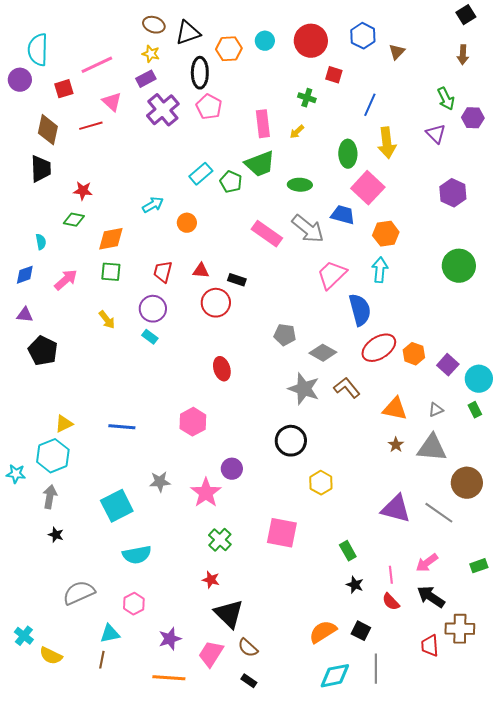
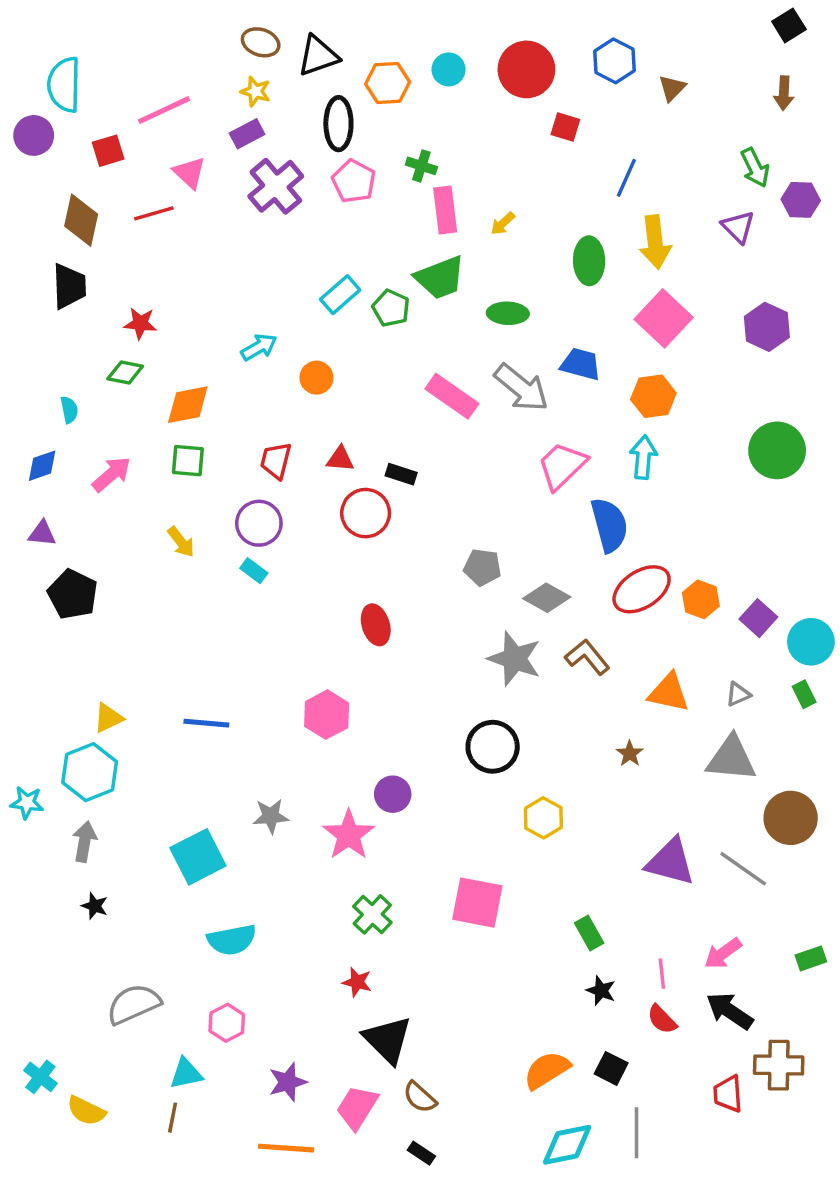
green cross: (307, 98) -> (421, 166), moved
pink square: (368, 188) -> (664, 318), moved
brown star: (396, 445) -> (630, 754), moved

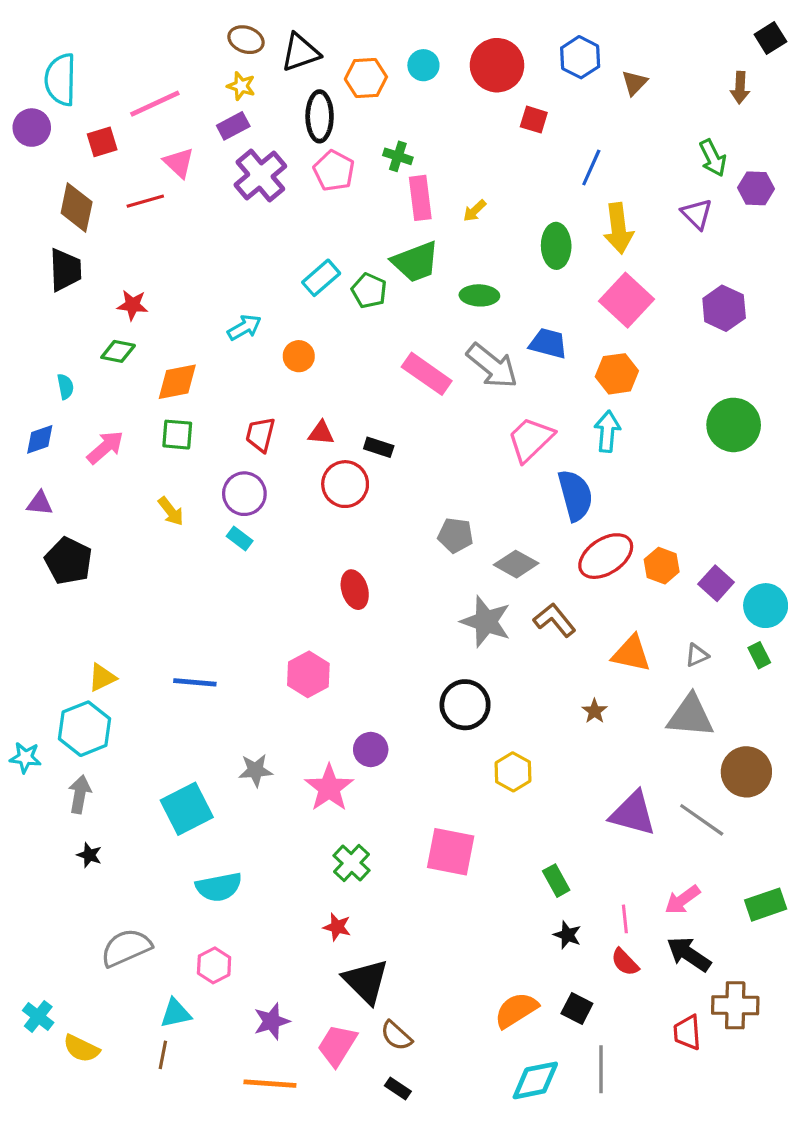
black square: (789, 25) -> (770, 38), moved
green rectangle: (811, 958) -> (766, 905), size x1.4

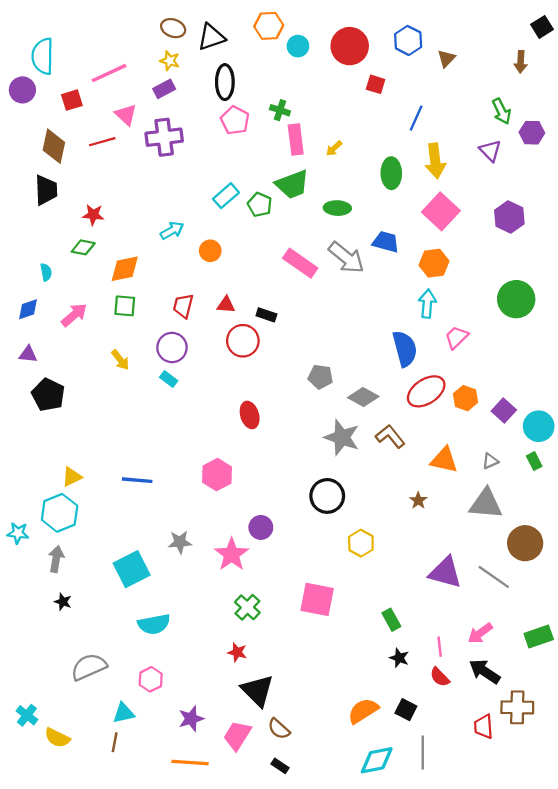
orange hexagon: (366, 78) -> (269, 26), moved
purple cross: (260, 176) -> (164, 137), moved, turned 33
pink trapezoid: (531, 439) -> (457, 337), moved, size x0.7

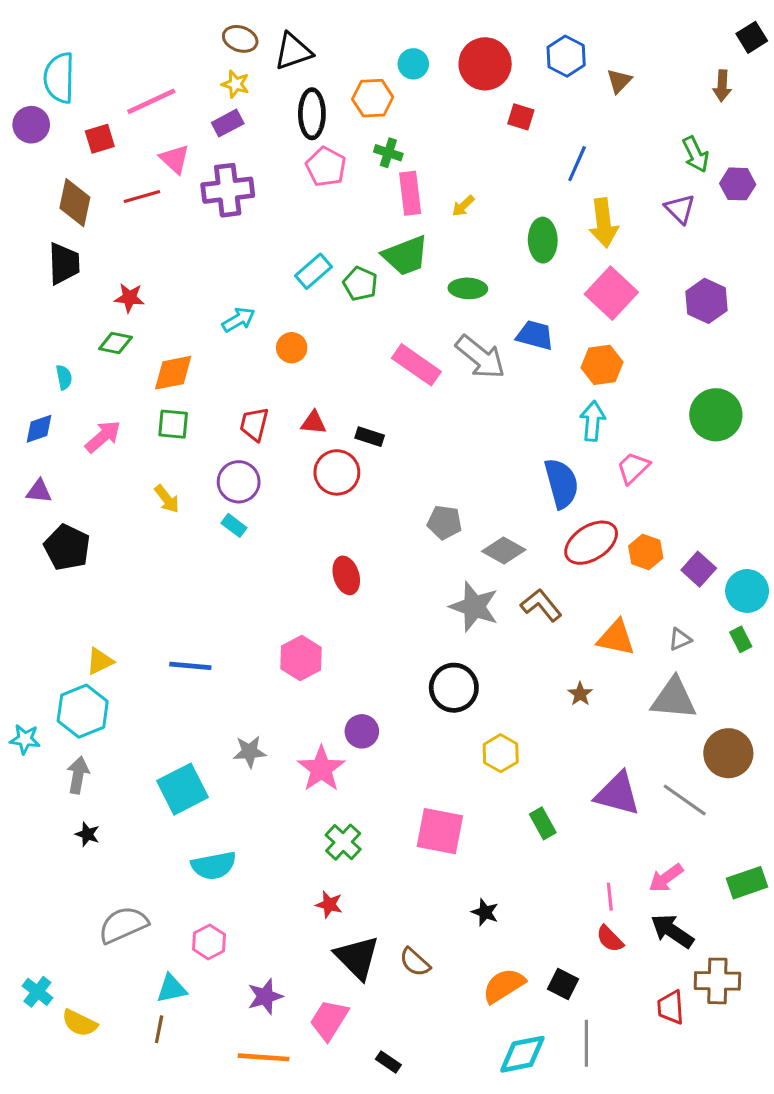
orange hexagon: (269, 26) -> (373, 98), moved
green rectangle: (391, 620) -> (543, 823), moved
black star: (399, 658) -> (485, 912), moved
brown semicircle: (279, 729) -> (415, 962), moved

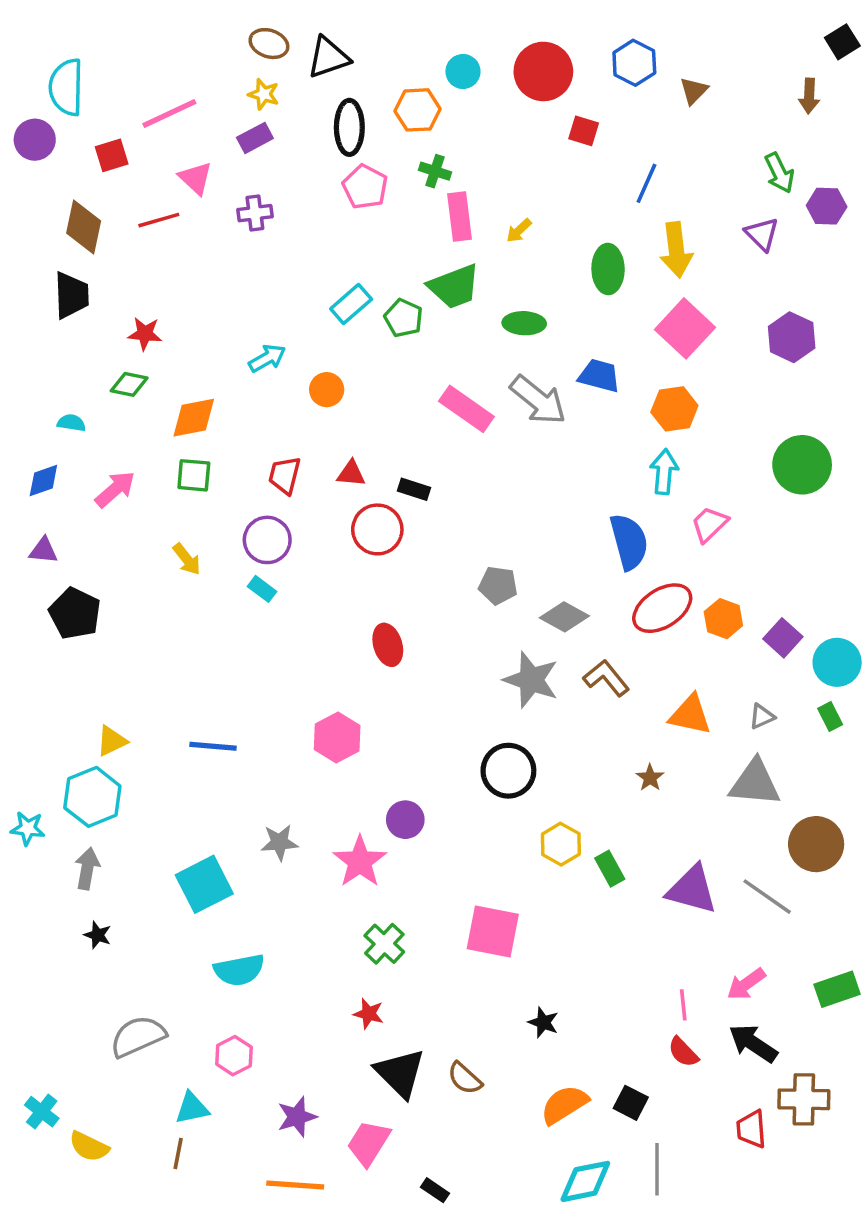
purple cross: (228, 190) -> (255, 213), size x0.6
cyan semicircle: (64, 377) -> (71, 423), turned -70
green rectangle: (543, 823) -> (610, 869), moved

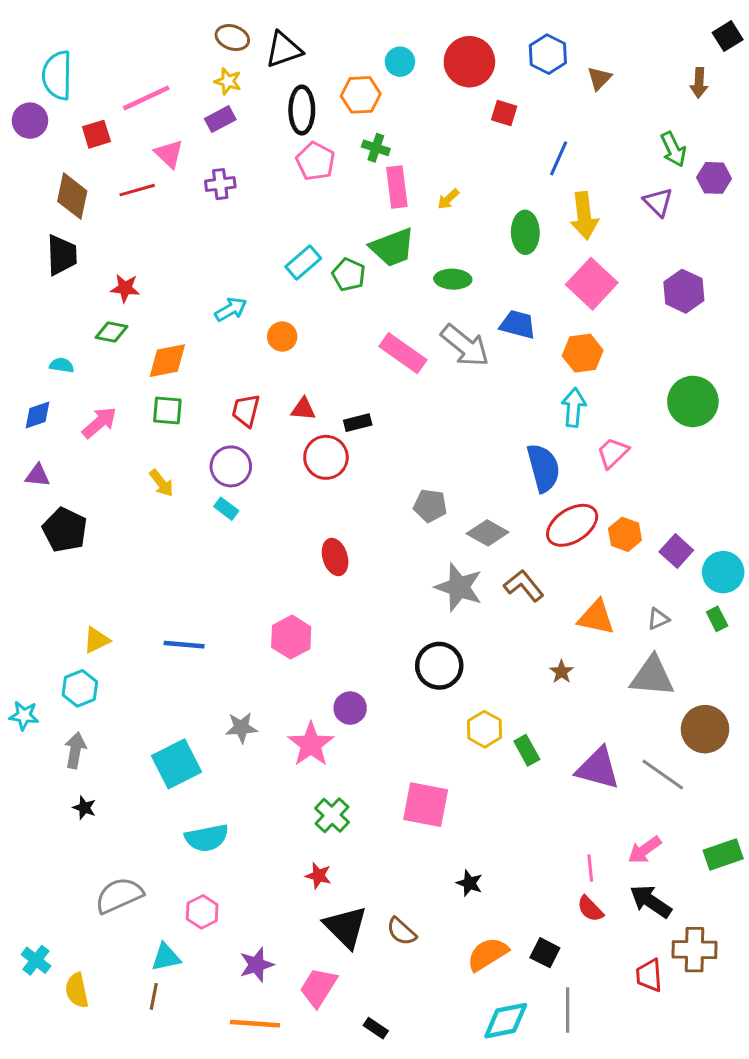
black rectangle: (414, 489) -> (358, 423), turned -32
cyan hexagon: (92, 797) -> (80, 688), size x0.7
yellow semicircle: (89, 1147) -> (77, 990), turned 52

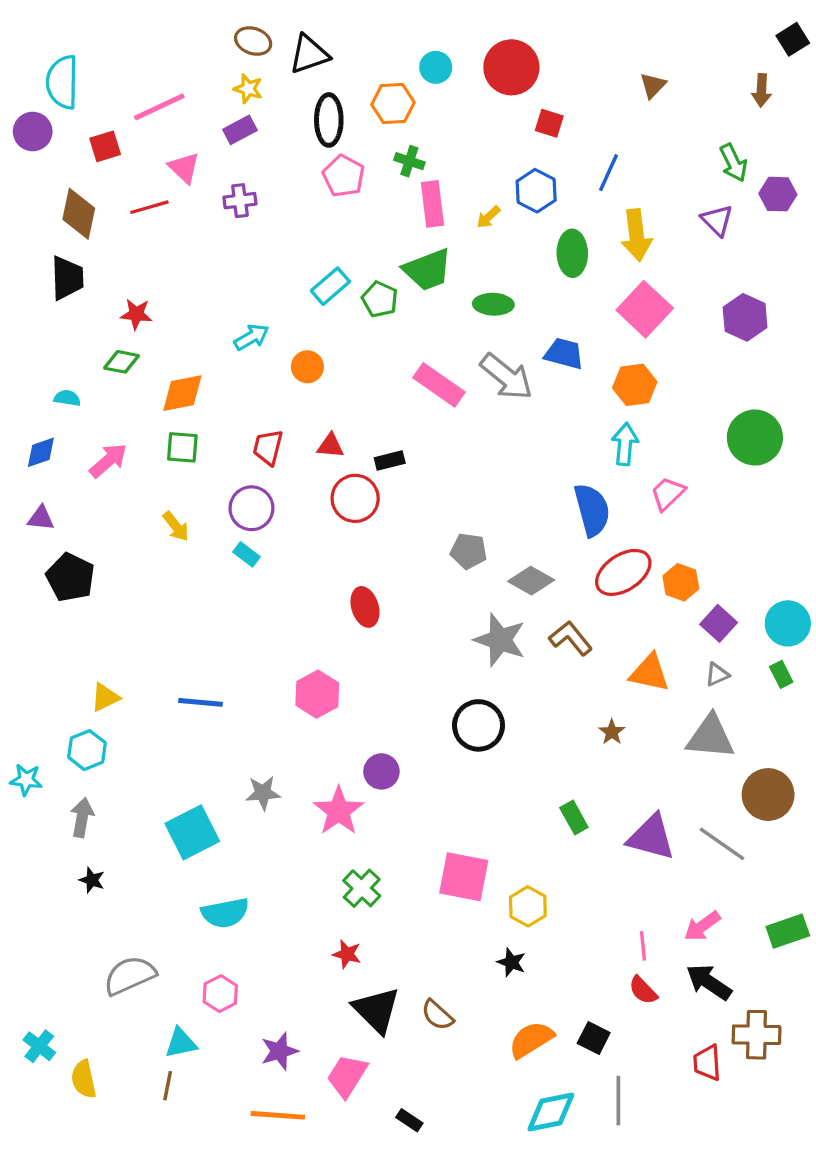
blue hexagon: (548, 54) -> (536, 191), moved
purple square: (676, 551) -> (719, 623), moved
yellow hexagon: (485, 729) -> (528, 906), moved

